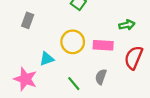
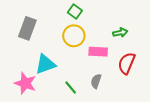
gray rectangle: (28, 20) -> (27, 28), size x1.5
yellow circle: (73, 42) -> (74, 36), moved
cyan triangle: (47, 59) -> (45, 64), size x1.5

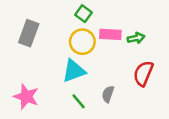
pink rectangle: (98, 52) -> (110, 34), moved
cyan triangle: (45, 64) -> (74, 71), moved

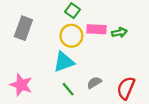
red semicircle: (143, 73) -> (126, 88), moved
gray semicircle: (108, 94) -> (94, 83), turned 40

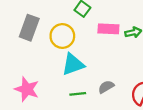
yellow circle: (71, 36) -> (62, 36), moved
green line: (68, 89) -> (78, 94), turned -56

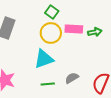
yellow circle: (62, 36) -> (51, 33), moved

